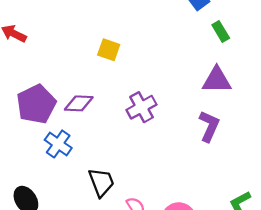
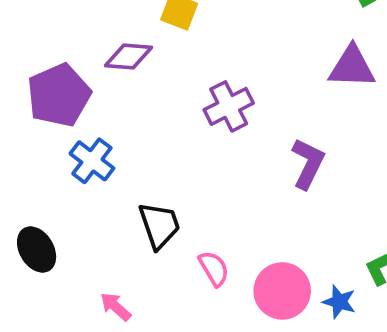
purple diamond: (79, 103) -> (128, 57), moved
purple L-shape: (209, 126) -> (308, 163), moved

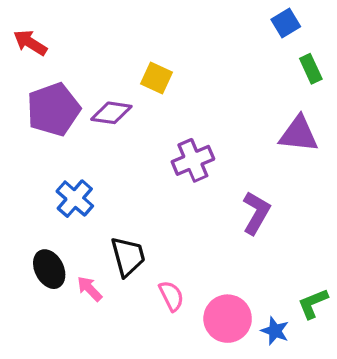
purple pentagon: (59, 95) -> (53, 109), moved
black ellipse: (37, 250) -> (49, 269), moved
pink arrow: (116, 307) -> (90, 289), moved

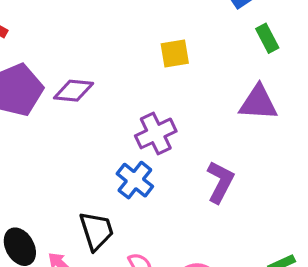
yellow square: (156, 78) -> (175, 54), moved, turned -32
blue cross: (75, 199) -> (135, 180), moved

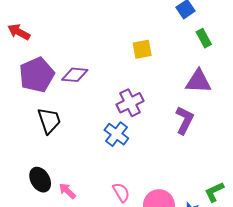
purple L-shape: (220, 182) -> (185, 120), moved
black trapezoid: (96, 231) -> (49, 121), moved

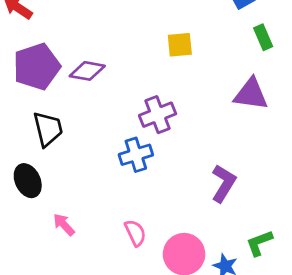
purple L-shape: (185, 120) -> (223, 183), moved
blue cross: (116, 134) -> (136, 155), turned 30
black ellipse: (40, 180) -> (28, 181), moved

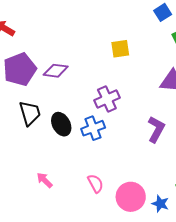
black ellipse: (28, 181) -> (61, 124), moved
purple L-shape: (223, 183) -> (156, 129), moved

